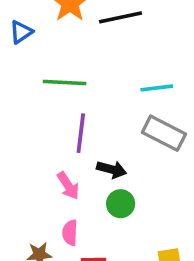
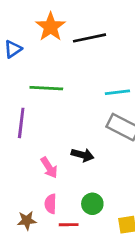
purple line: (81, 133) -> (21, 123), moved
green circle: (121, 204) -> (92, 204), moved

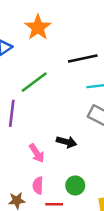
black line: (90, 38) -> (83, 59), moved
green line: (46, 88) -> (34, 82), turned -40

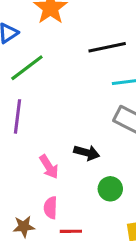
green line: (34, 82) -> (27, 68), moved
green circle: (75, 185) -> (110, 189), moved

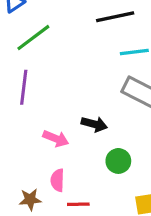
pink arrow: (49, 167) -> (56, 139), turned -35

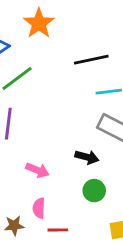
black arrow: (94, 124) -> (87, 157), moved

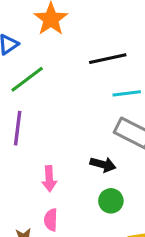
pink arrow: (37, 170) -> (49, 179), turned 65

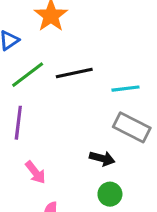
black line: (108, 59) -> (74, 73), moved
pink arrow: (49, 179) -> (35, 172), moved, turned -35

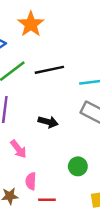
black arrow: (102, 158) -> (48, 122), moved

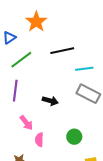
black line: (49, 70) -> (62, 51), moved
pink semicircle: (31, 181) -> (39, 140), moved

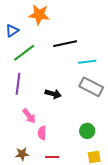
orange star: (36, 22) -> (39, 15), turned -30
green circle: (74, 137) -> (87, 131), moved

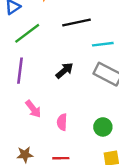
black arrow: (53, 94) -> (64, 71), moved, turned -56
pink semicircle: (42, 133) -> (62, 122), moved

